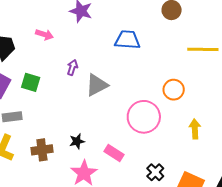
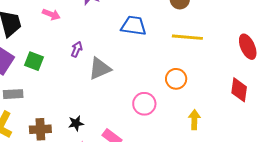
yellow line: (203, 49) -> (187, 37), moved
pink circle: (144, 117) -> (144, 104), size x0.7

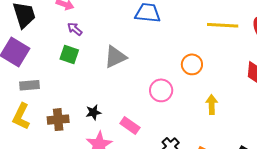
yellow line: (187, 37) -> (223, 25), moved
purple arrow: (77, 49) -> (75, 29), moved, turned -70
green square: (34, 61) -> (69, 54), moved

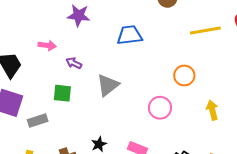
purple arrow: (75, 29) -> (74, 63), moved
gray rectangle: (30, 85) -> (38, 120), moved

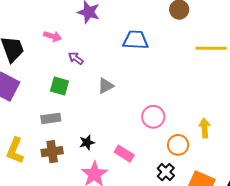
orange circle: (184, 75) -> (178, 145), moved
gray triangle: (108, 85) -> (106, 86), size x0.7
gray rectangle: (38, 120) -> (51, 118), moved

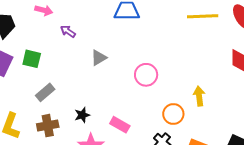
green square: (59, 86) -> (32, 59), moved
pink circle: (153, 117) -> (146, 75), moved
gray rectangle: (51, 118) -> (45, 92), turned -30

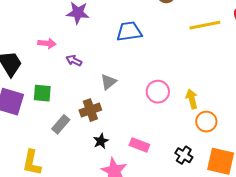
yellow arrow: (199, 96) -> (192, 99), moved
orange circle: (173, 114) -> (206, 122), moved
brown cross: (48, 126) -> (90, 110), moved

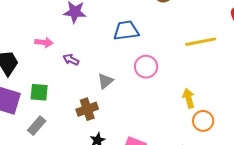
yellow line: (205, 25) -> (201, 42), moved
pink circle: (158, 92) -> (146, 67), moved
gray rectangle: (61, 124) -> (37, 126), moved

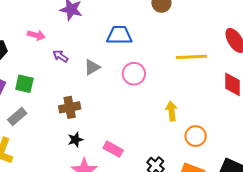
gray triangle: (105, 81) -> (92, 67), moved
orange circle: (203, 121) -> (196, 136), moved

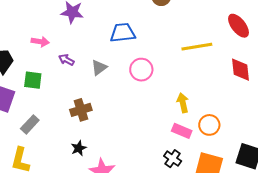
green square: (24, 84) -> (33, 80), moved
black star: (75, 140) -> (79, 148), moved
pink rectangle: (113, 149) -> (182, 131), moved

